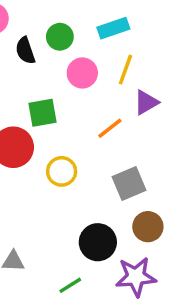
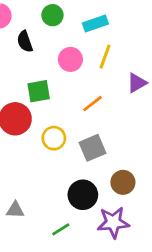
green circle: (60, 37) -> (52, 15), moved
purple triangle: (146, 102) -> (137, 83), moved
gray square: (129, 183) -> (93, 148), moved

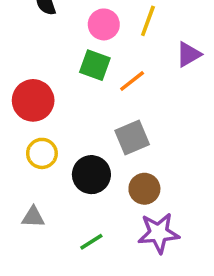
green square: (39, 91) -> (95, 65), moved, turned 30
yellow circle: (54, 138) -> (42, 153), moved
brown circle: (123, 182) -> (144, 189), moved
black circle: (83, 195) -> (91, 175), moved

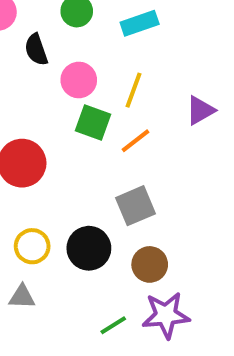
yellow line: (148, 21) -> (133, 90), moved
pink circle: (104, 24) -> (79, 80), moved
yellow circle: (42, 153) -> (32, 246), moved
green line: (91, 242) -> (113, 325), moved

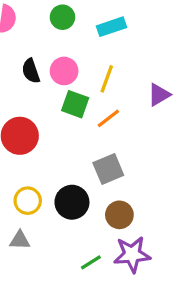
black semicircle: (36, 50) -> (31, 71), moved

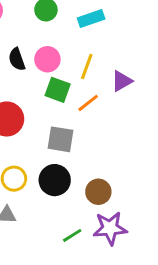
purple triangle: (159, 95) -> (122, 81), moved
gray square: (108, 169) -> (61, 139), moved, turned 32

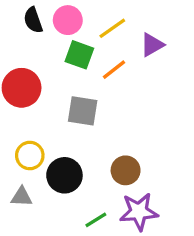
yellow line: (87, 67) -> (112, 28), turned 35
black circle: (55, 180) -> (64, 175), moved

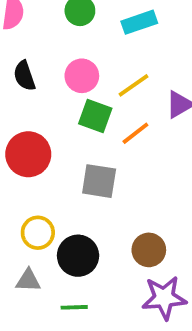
black semicircle: (33, 20) -> (24, 76), moved
green line: (96, 220) -> (74, 307), moved, turned 30

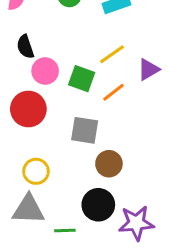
pink circle: (82, 76) -> (45, 71), moved
brown circle: (149, 250) -> (109, 164), moved
black circle: (78, 256) -> (98, 205), moved
gray triangle: (28, 281) -> (28, 209), size x1.6

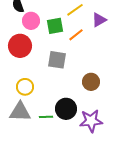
green square: (82, 79) -> (55, 26), turned -30
brown circle: (109, 164) -> (91, 82), moved
green line: (65, 231) -> (46, 117), moved

